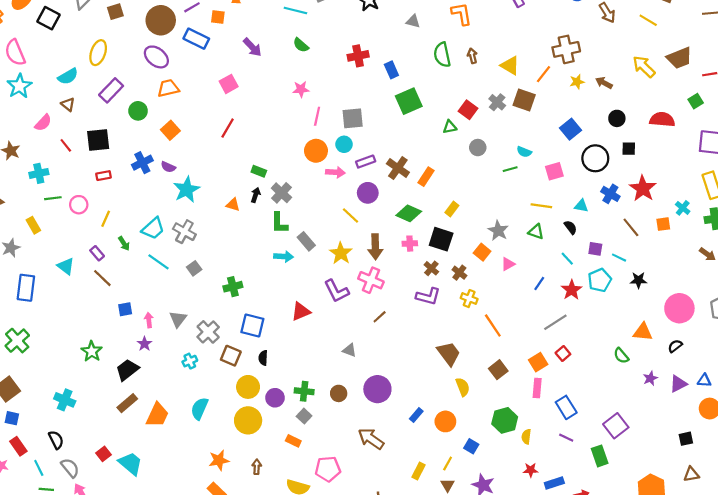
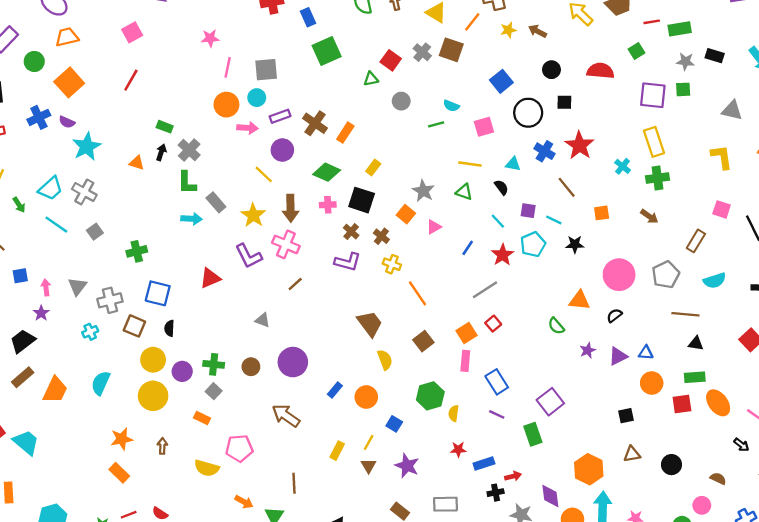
orange square: (170, 130) -> (69, 82), size x1.4
orange square: (663, 224) -> (602, 213), moved
gray cross: (208, 332) -> (110, 300), turned 30

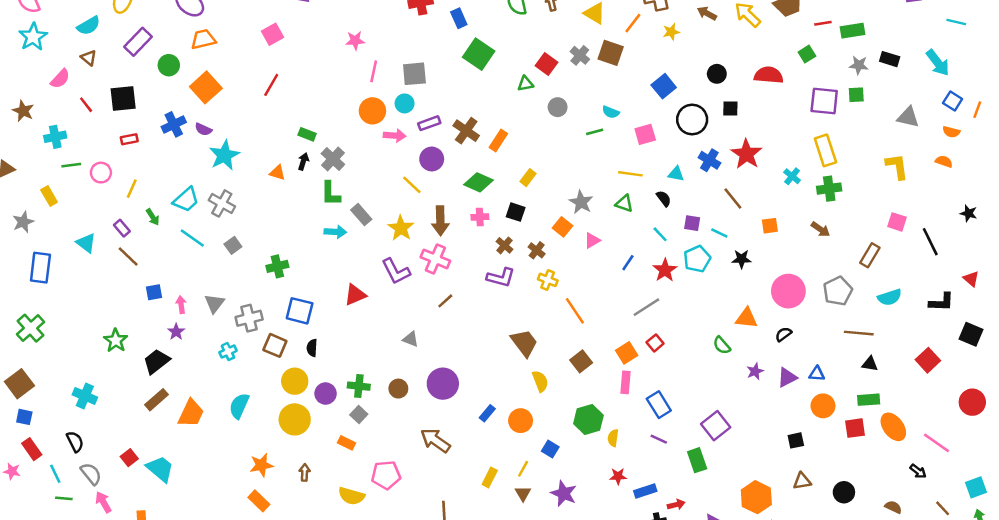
brown arrow: (538, 31) -> (707, 13), moved
green square: (327, 51) -> (479, 54), turned -32
black square: (362, 200) -> (516, 212), size x0.7

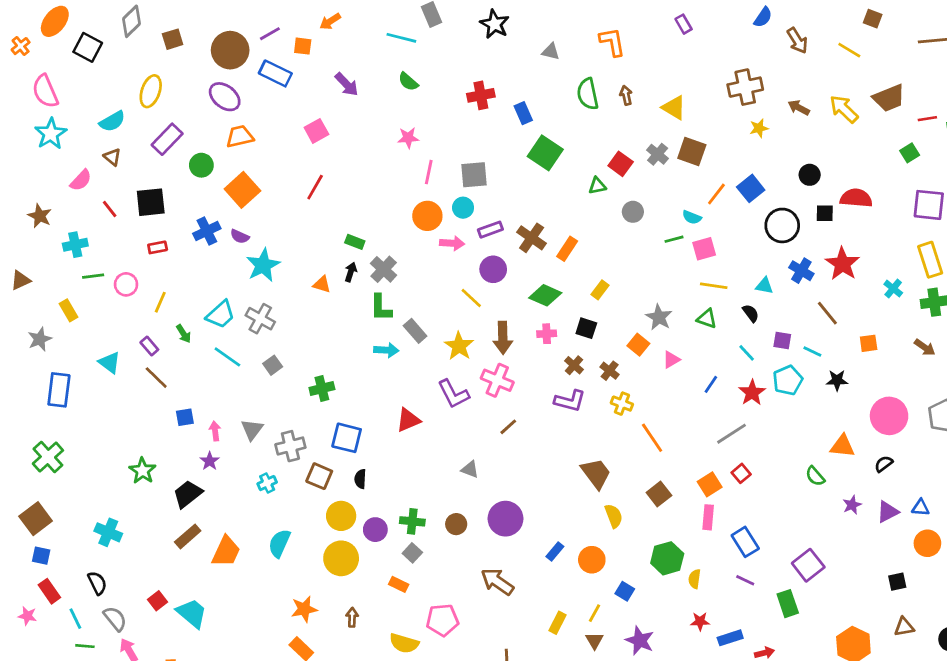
orange line: (633, 23) -> (716, 194), moved
red semicircle: (769, 75) -> (856, 198), moved
pink square: (645, 134) -> (704, 249), moved

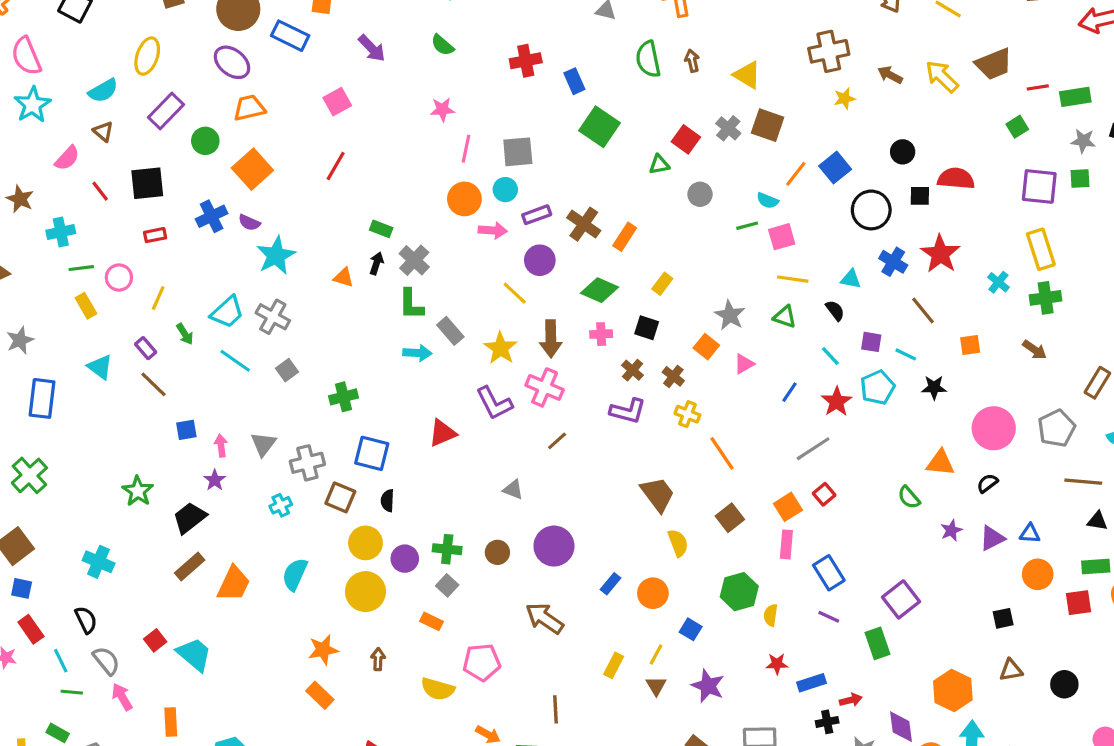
yellow rectangle: (68, 310) -> (86, 306), moved

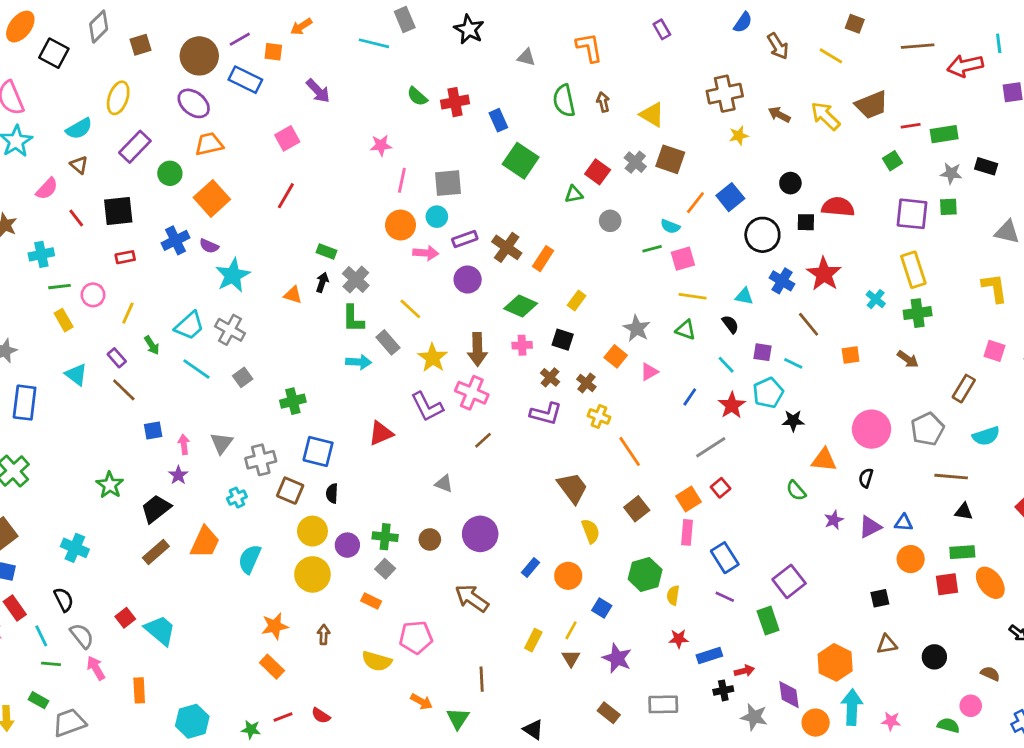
green semicircle: (442, 45) -> (417, 96), moved
yellow line: (515, 293) -> (410, 309), moved
black star: (934, 387) -> (793, 421), moved
black semicircle: (987, 483) -> (866, 478), turned -36
orange trapezoid: (234, 584) -> (205, 542), moved

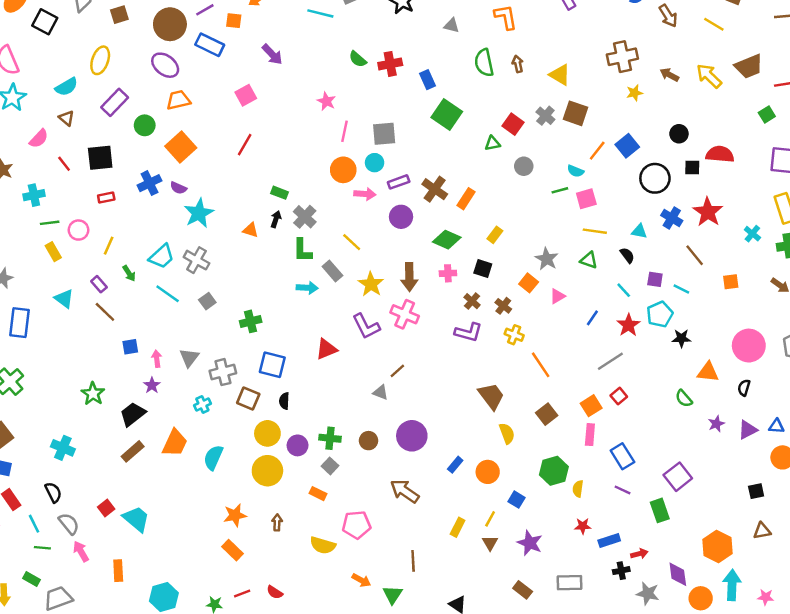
pink star: (381, 145) -> (326, 101), turned 30
brown line: (483, 440) -> (397, 371), moved

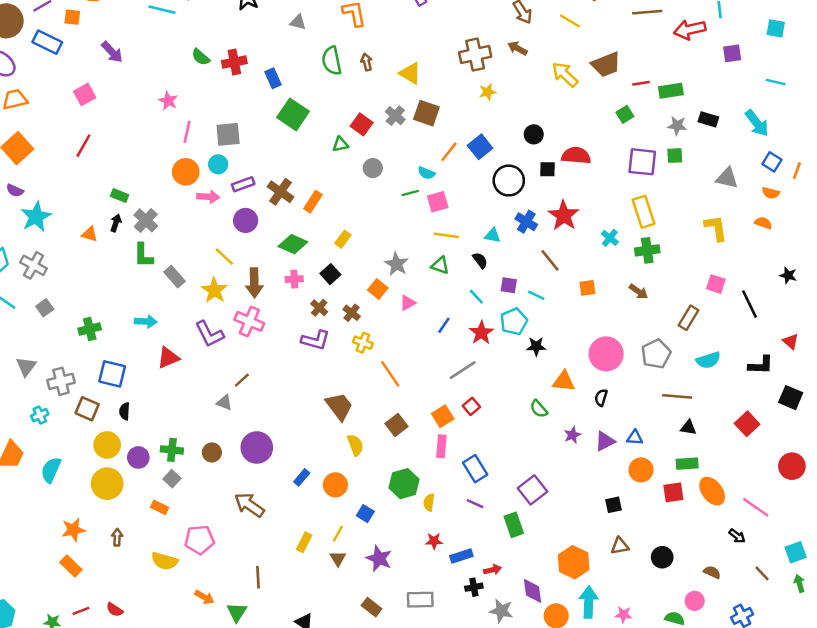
brown arrow: (669, 75) -> (518, 48), moved
yellow line: (352, 242) -> (224, 257), moved
black square: (483, 269) -> (330, 274), turned 30
cyan arrow: (307, 288) -> (146, 321), moved

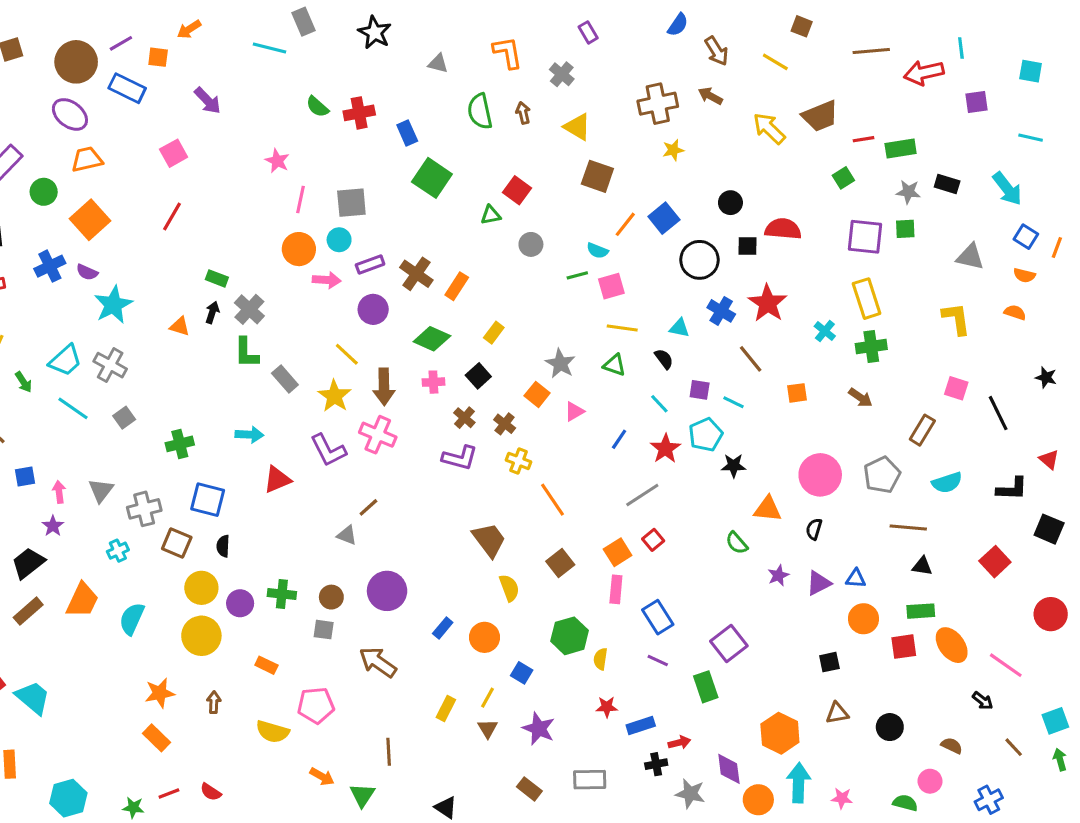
gray cross: (395, 116) -> (562, 74), moved
gray square: (172, 479) -> (324, 630), moved, turned -35

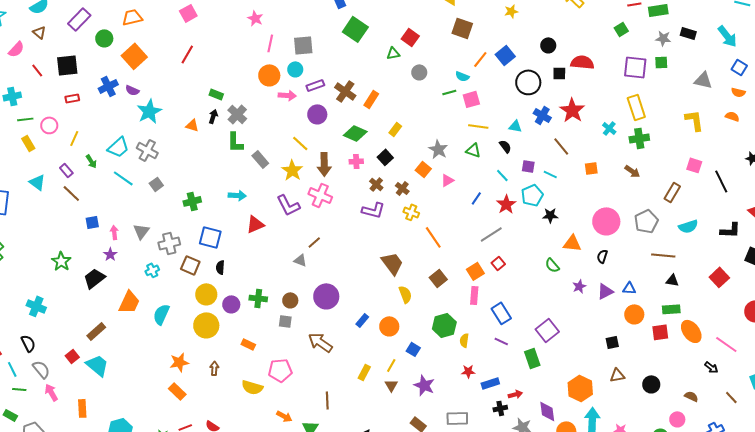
brown rectangle: (28, 611) -> (96, 331), moved

